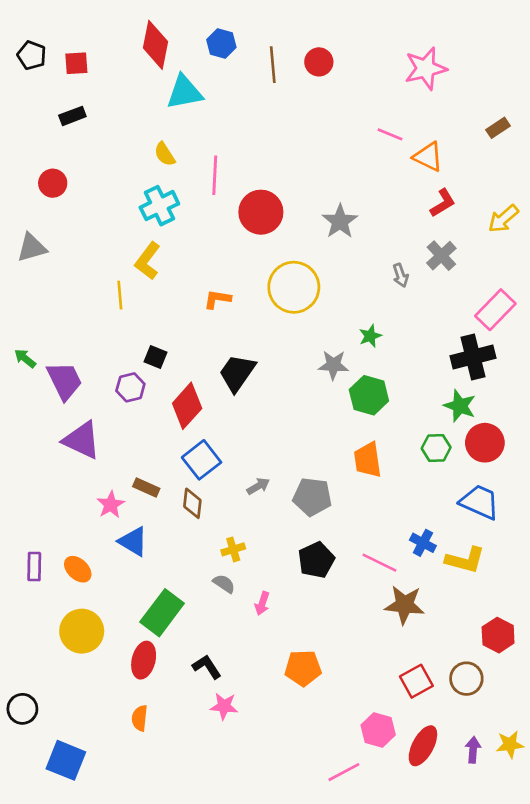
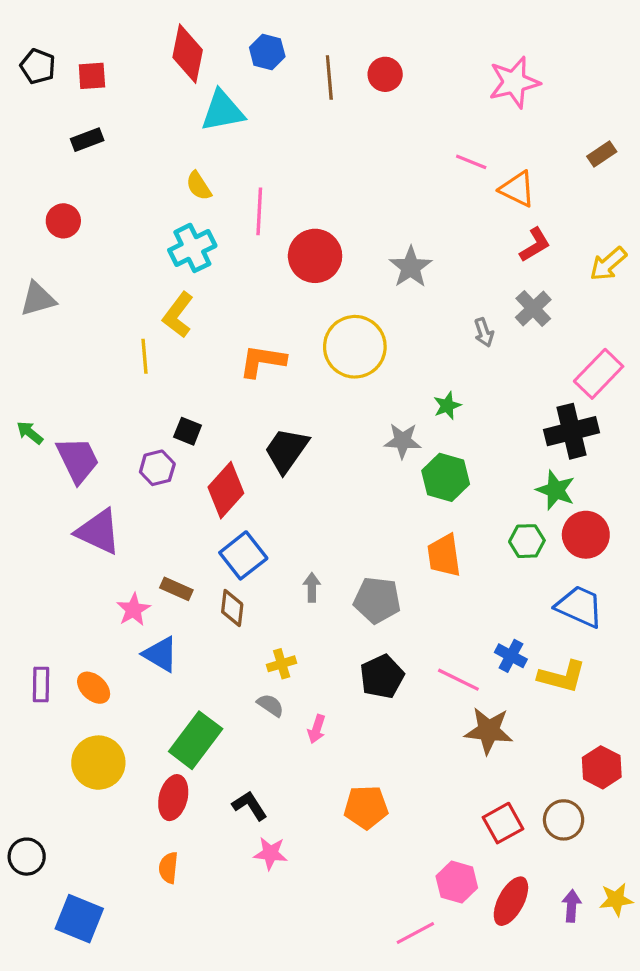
orange L-shape: (217, 299) -> (262, 361), size x1.4
gray arrow: (258, 486) -> (312, 587), turned -60

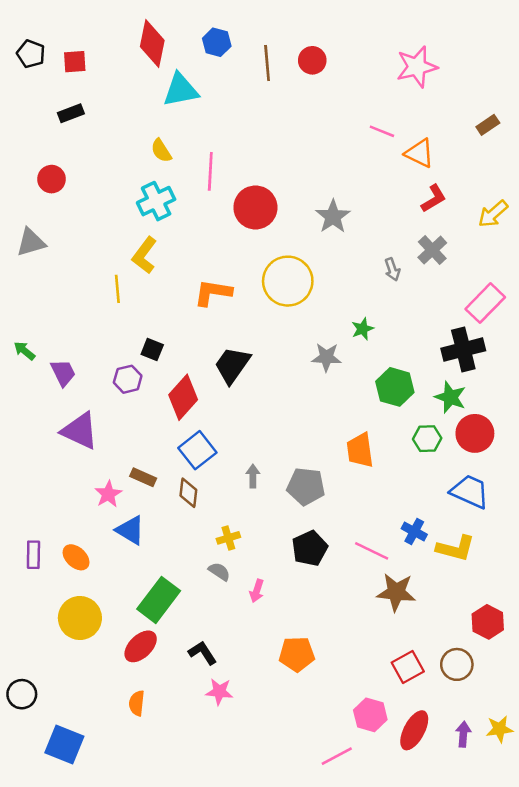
purple trapezoid: (78, 460) -> (63, 373), size x0.7
green hexagon: (446, 477) -> (395, 387), moved
red ellipse: (173, 798) -> (141, 646), turned 32

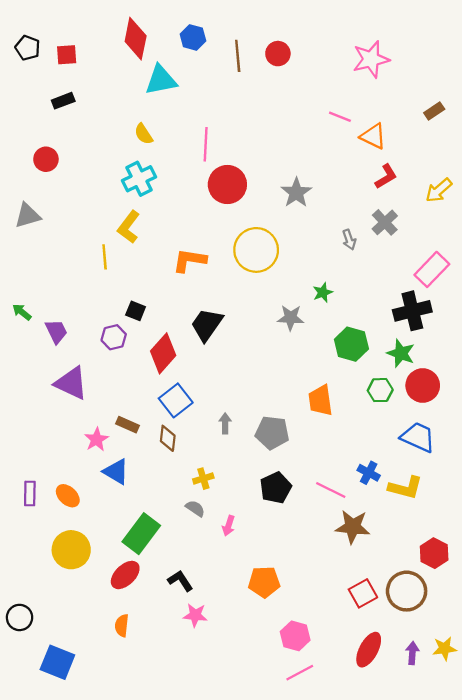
pink line: (210, 171) -> (206, 144), moved
brown circle: (457, 664) -> (407, 591), size x1.4
pink hexagon: (370, 715) -> (295, 636), moved

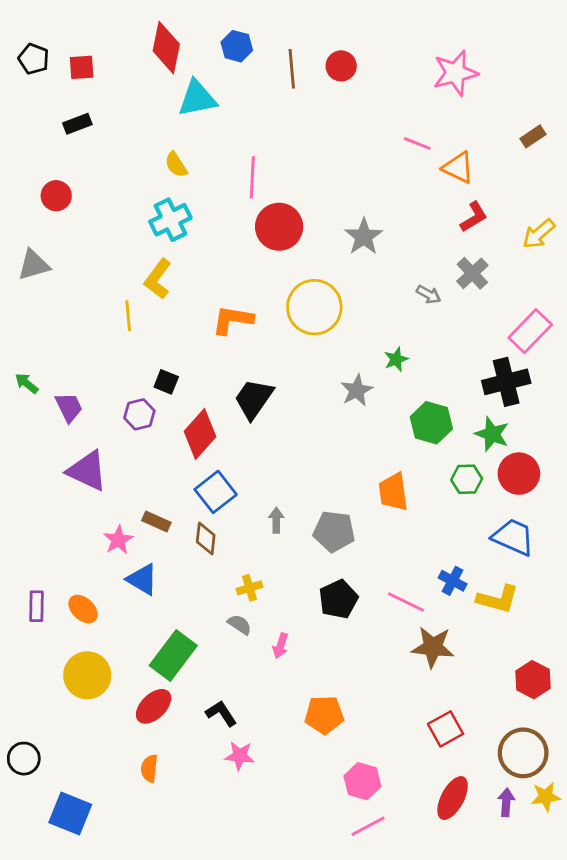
gray arrow: (349, 240) -> (429, 294), turned -42
gray star: (291, 318) -> (357, 390), turned -30
brown circle: (407, 591) -> (523, 753), moved

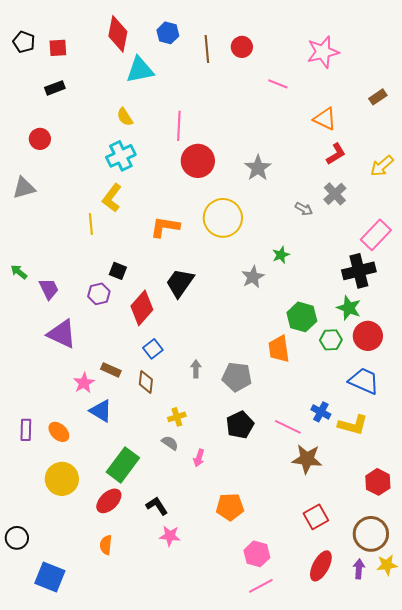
pink line: (417, 144) -> (278, 84), moved
green hexagon: (431, 423) -> (302, 317), moved
blue square: (216, 492) -> (153, 349), size x0.7

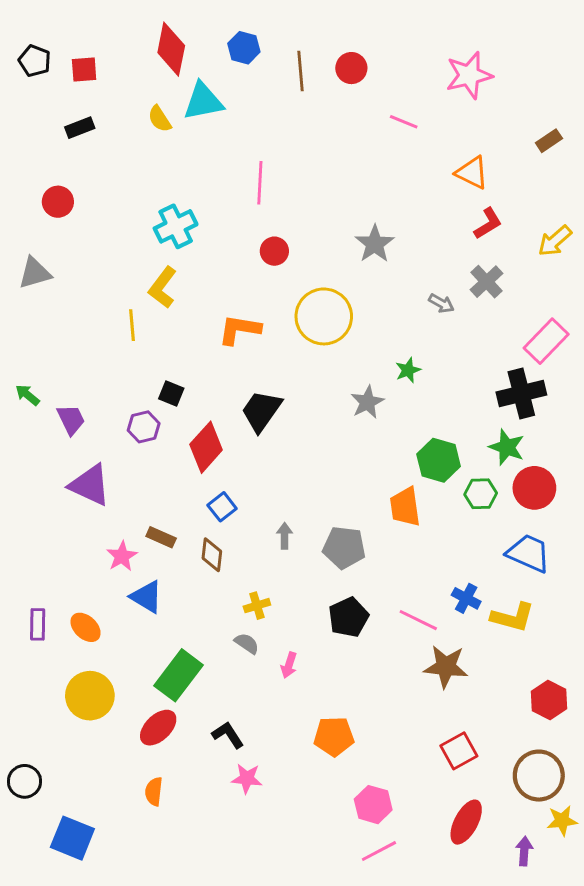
yellow semicircle: (125, 117) -> (160, 119), moved
red circle: (198, 161) -> (274, 251), moved, size x0.6
purple arrow: (359, 569) -> (524, 851), moved

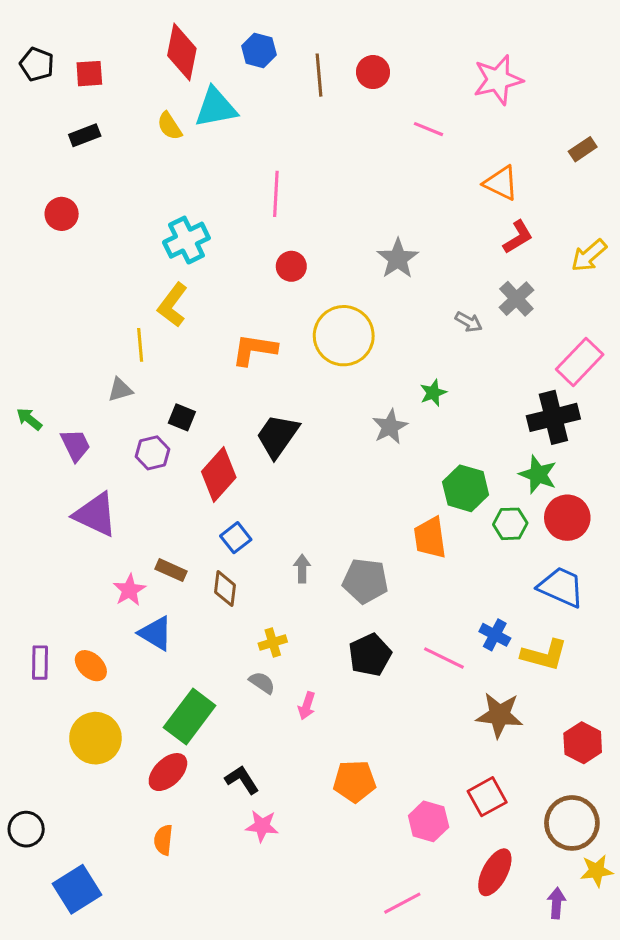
gray triangle: (35, 273) -> (120, 390), moved, size x0.7
brown star: (446, 667) -> (499, 715), moved
pink hexagon: (373, 805) -> (429, 821), moved
blue square: (72, 838) -> (77, 889), turned 36

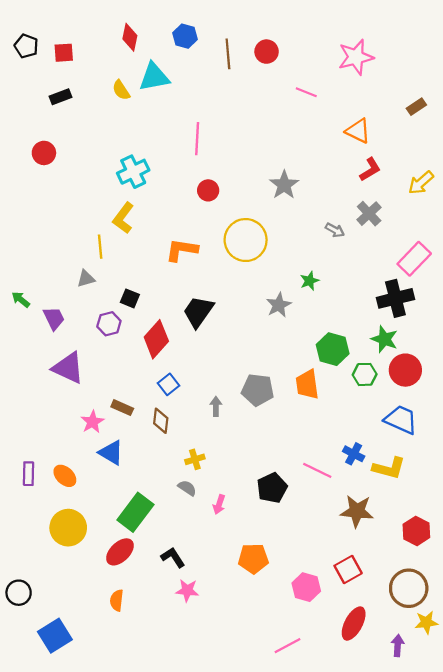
red diamond: (182, 52) -> (130, 37), size x0.7
gray pentagon: (365, 581) -> (258, 390), moved
black pentagon: (370, 655) -> (272, 488), moved

